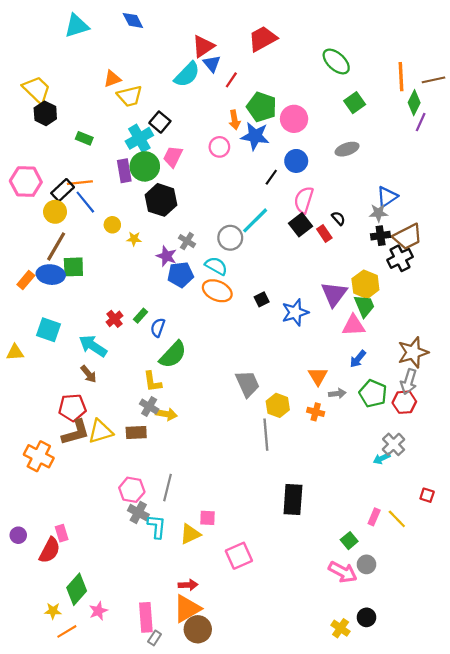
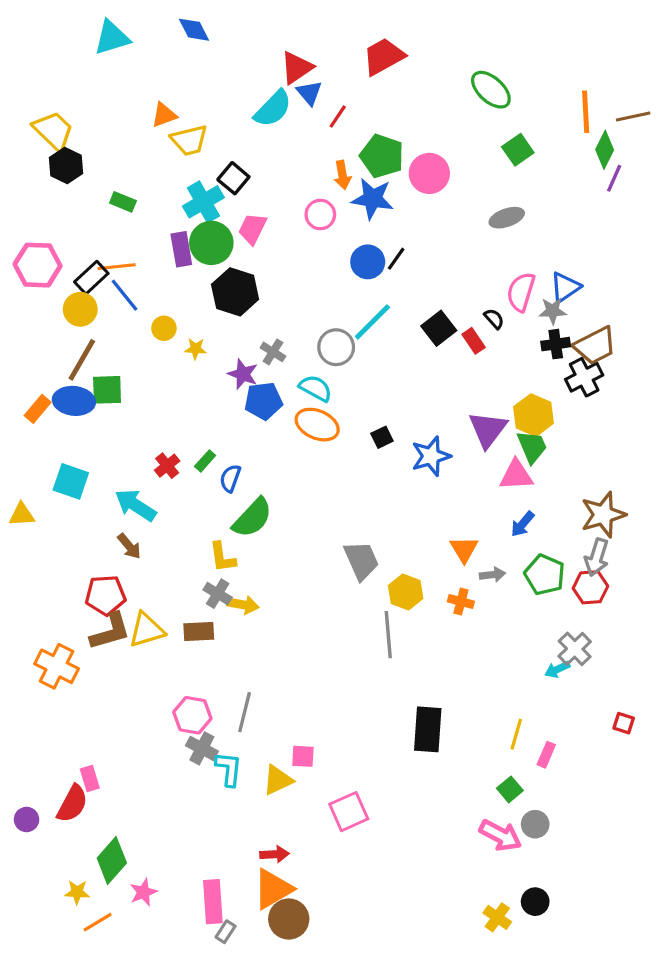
blue circle: (296, 161) -> (368, 262), moved
pink semicircle: (304, 200) -> (521, 292), moved
yellow line: (397, 519) -> (516, 734), moved, turned 60
purple circle: (18, 535) -> (27, 819), moved

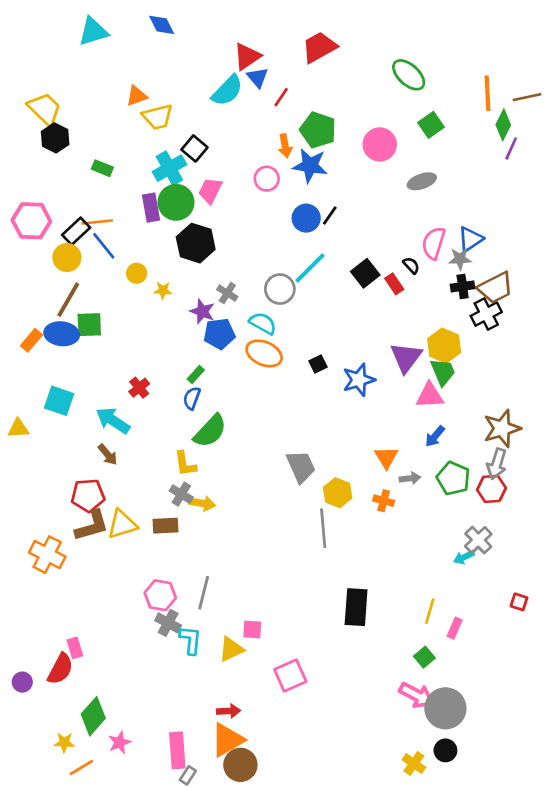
pink circle: (429, 173) -> (380, 144), moved
green rectangle: (205, 461) -> (196, 374), moved
gray circle: (535, 824) -> (445, 708), moved, size x1.8

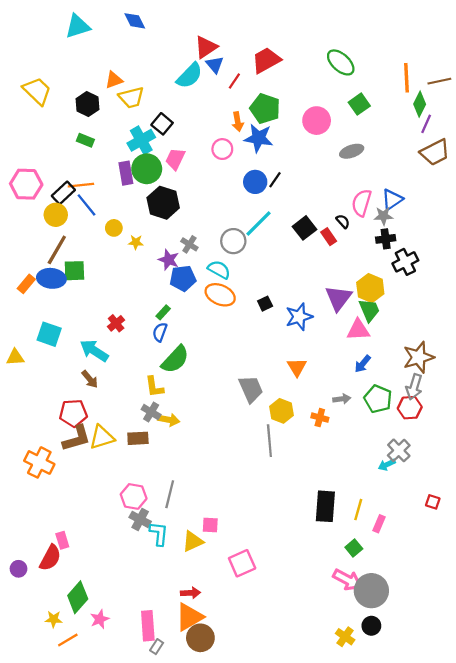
red trapezoid: (319, 47) -> (266, 60), moved
black hexagon: (55, 138) -> (88, 104), moved
brown trapezoid: (495, 288) -> (435, 152), moved
orange triangle: (386, 457) -> (297, 367), moved
black rectangle: (356, 607) -> (325, 506), moved

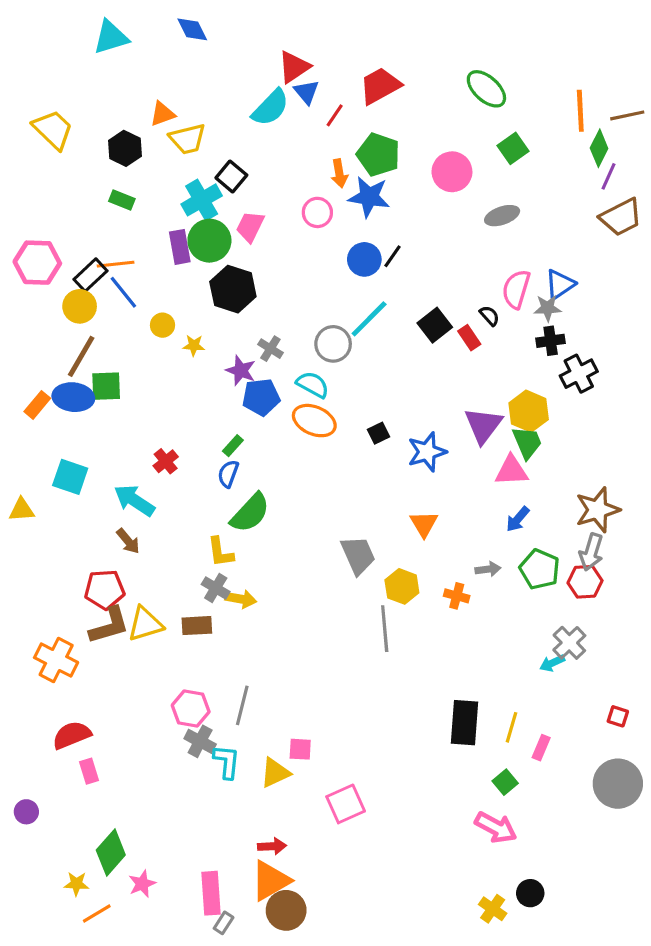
red semicircle: (50, 558) -> (72, 735), moved, turned -140
gray circle: (371, 591) -> (618, 784), moved

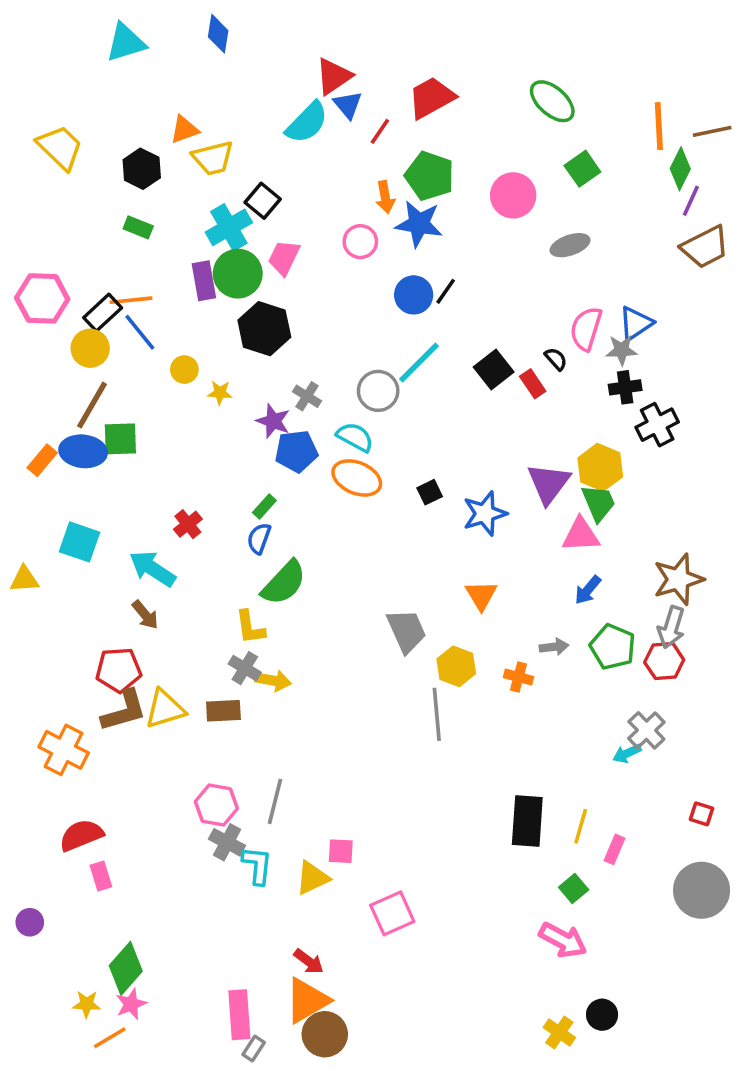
blue diamond: (192, 29) -> (218, 34), turned 36
red arrow: (272, 846) -> (309, 961), turned 40
pink star: (142, 884) -> (131, 1004), moved

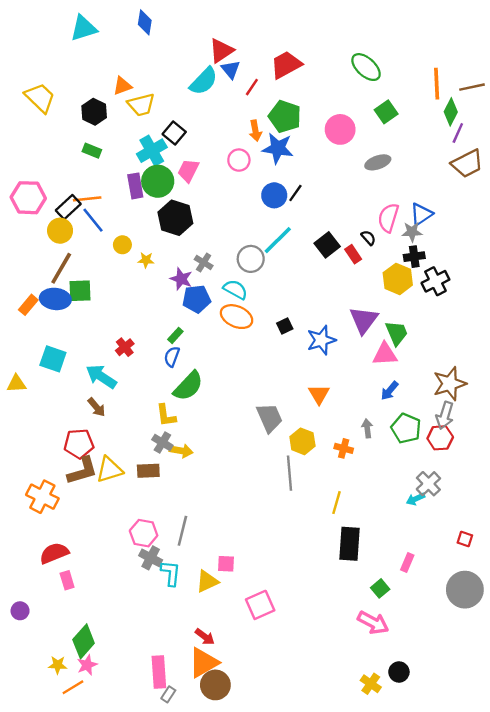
yellow hexagon: (600, 467) -> (398, 279), moved
gray arrow: (554, 647) -> (367, 428), turned -90
yellow line: (581, 826) -> (337, 503), moved

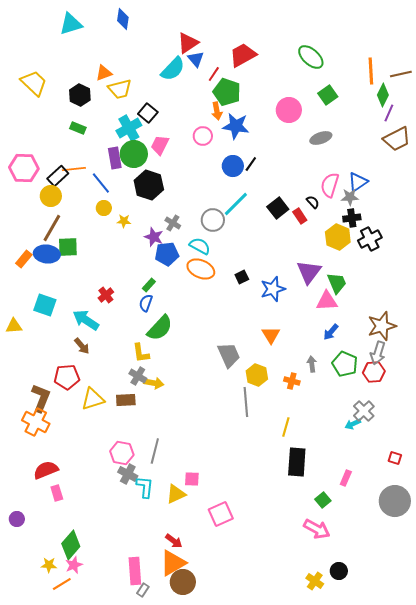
green pentagon: (285, 117) -> (227, 92), moved
blue line: (93, 220) -> (101, 183), moved
brown L-shape: (82, 471) -> (41, 398), moved, turned -52

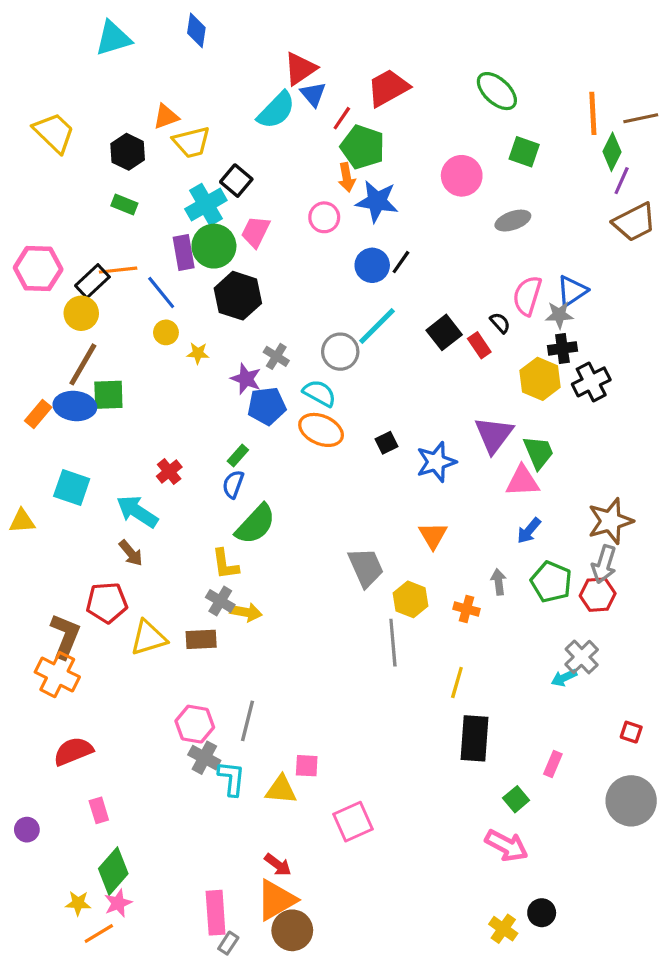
green square: (328, 95) -> (524, 152), turned -36
pink rectangle: (57, 493) -> (99, 810), moved
yellow triangle: (176, 494) -> (281, 790), turned 30

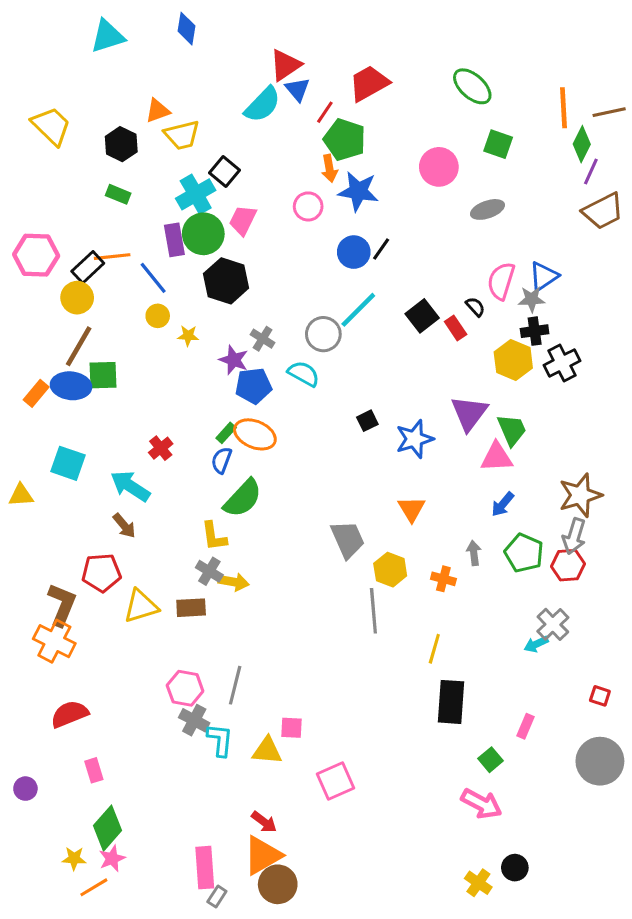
orange ellipse: (321, 430) -> (255, 434), moved

